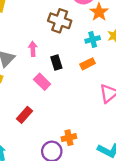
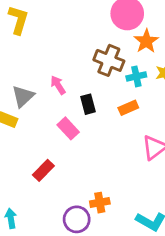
brown cross: (60, 21) -> (109, 60), moved
pink arrow: (33, 49) -> (58, 85), turned -32

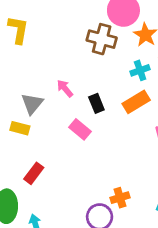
brown cross: (109, 60) -> (102, 39), moved
orange rectangle: (128, 108) -> (136, 102), size x1.4
red rectangle: (43, 170) -> (34, 173), moved

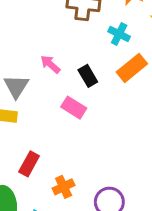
cyan cross: (140, 70) -> (119, 34), moved, turned -36
orange cross: (120, 198) -> (64, 187), moved

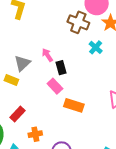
orange rectangle: (132, 68) -> (74, 105), moved, turned 42
black rectangle: (88, 76) -> (61, 68), moved

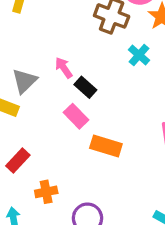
black rectangle: (61, 68) -> (85, 87), turned -32

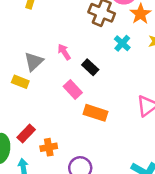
black rectangle: (85, 87) -> (90, 67), moved
red rectangle: (18, 161) -> (26, 133), moved

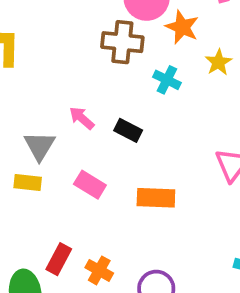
pink rectangle: (73, 89) -> (90, 185), moved
orange cross: (49, 147) -> (99, 270), turned -35

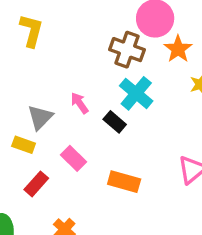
cyan cross: (167, 80) -> (136, 93), moved, size x1.5
red rectangle: (59, 259) -> (36, 184), moved

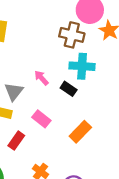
cyan cross: (136, 93) -> (82, 66), turned -30
orange rectangle: (124, 182) -> (80, 132), turned -55

